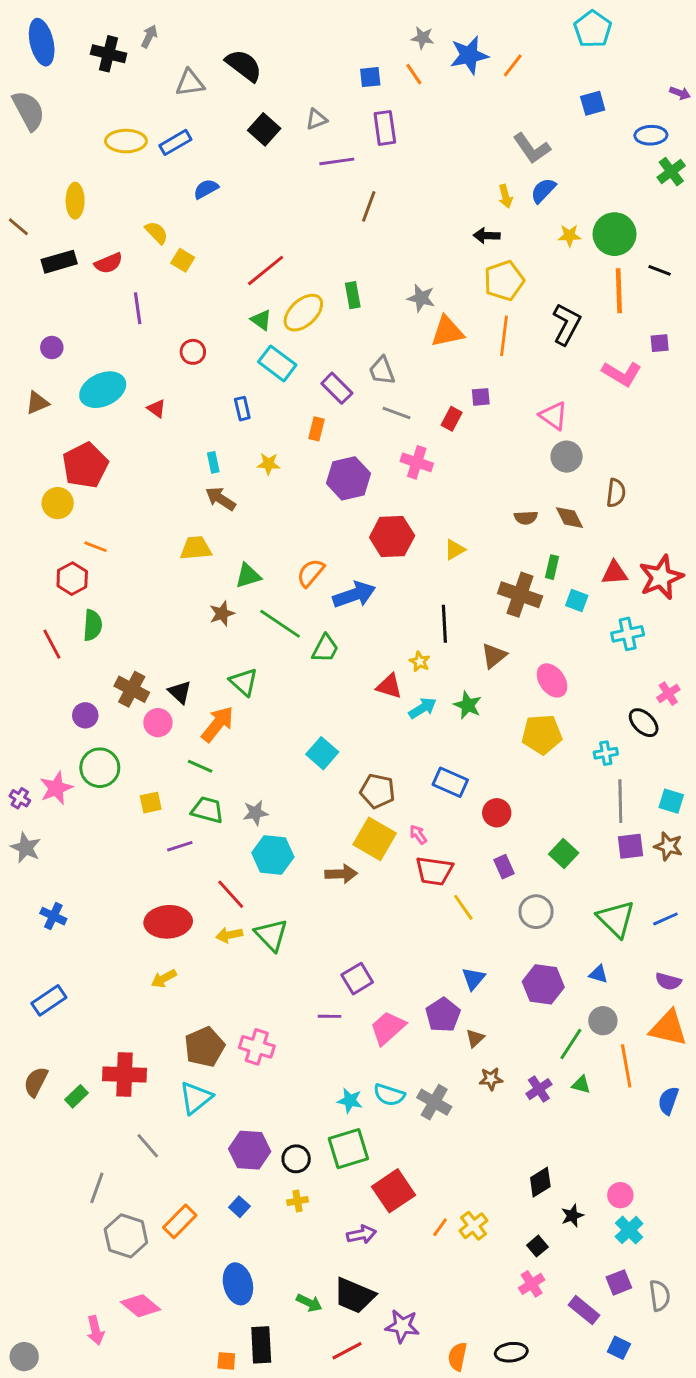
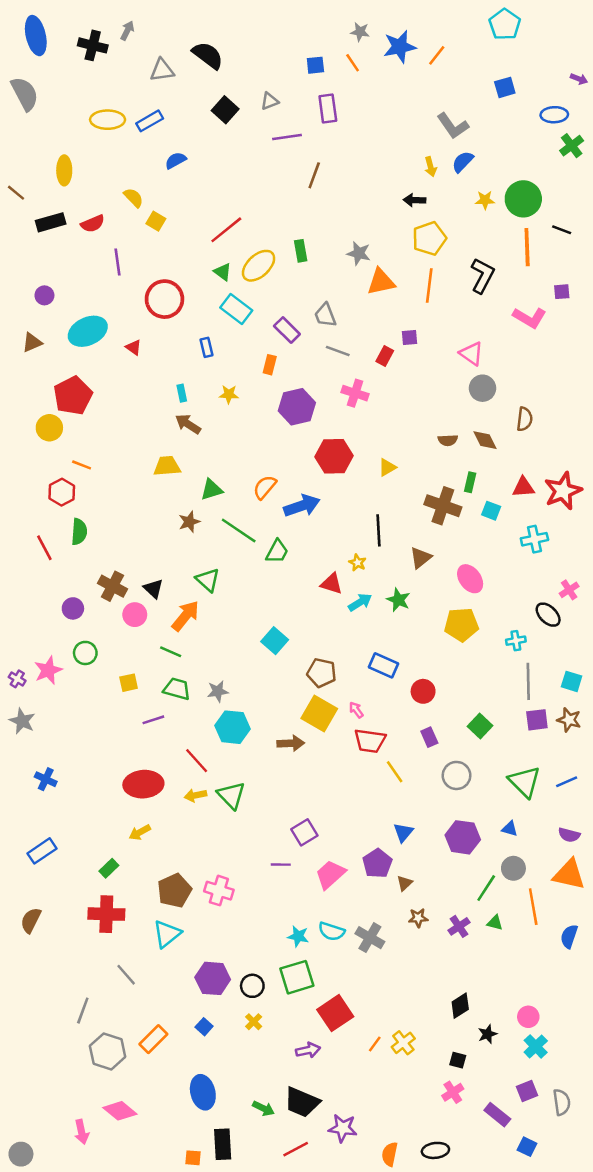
red circle: (193, 352) -> (164, 299), size x1.8
green circle: (100, 768) -> (85, 653), size x0.7
green rectangle: (77, 1096) -> (109, 868), moved
yellow cross: (298, 1201) -> (254, 1022), turned -35
black square: (537, 1246) -> (458, 1060), turned -35

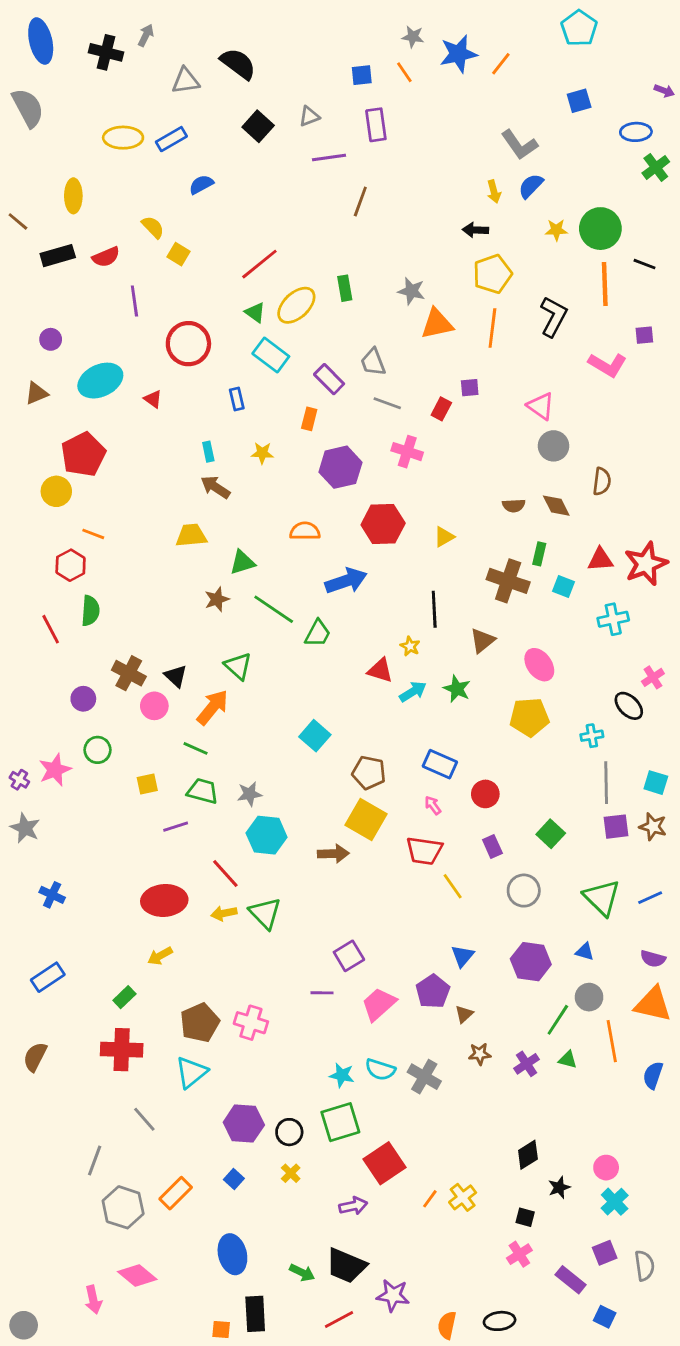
orange semicircle: (265, 487) -> (305, 531), moved, turned 50
pink arrow: (356, 710) -> (433, 805), moved

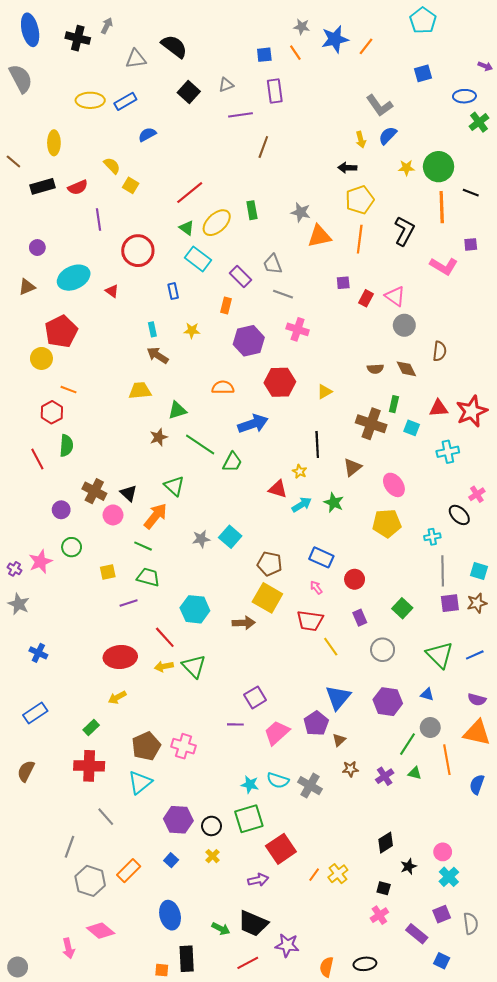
red rectangle: (441, 409) -> (366, 298), moved
gray star: (250, 794) -> (201, 539), moved
brown star: (653, 827) -> (477, 603), turned -30
blue triangle: (463, 956) -> (338, 697), size x1.5

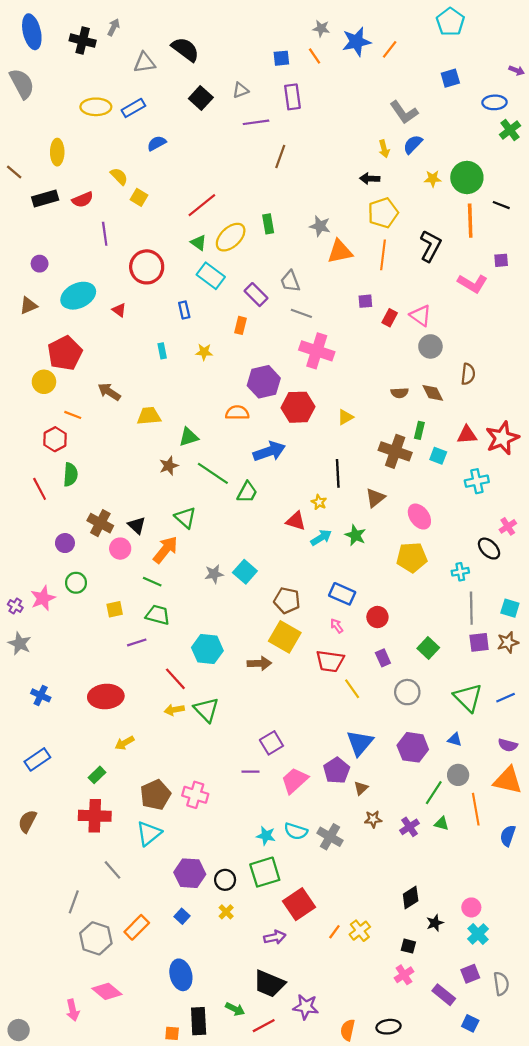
pink cross: (298, 329) -> (317, 351), size x1.4
purple hexagon: (249, 341) -> (264, 382), moved
brown arrow: (158, 355) -> (109, 392), moved
red ellipse: (120, 657) -> (106, 697), moved
green arrow: (221, 929) -> (235, 1009), moved

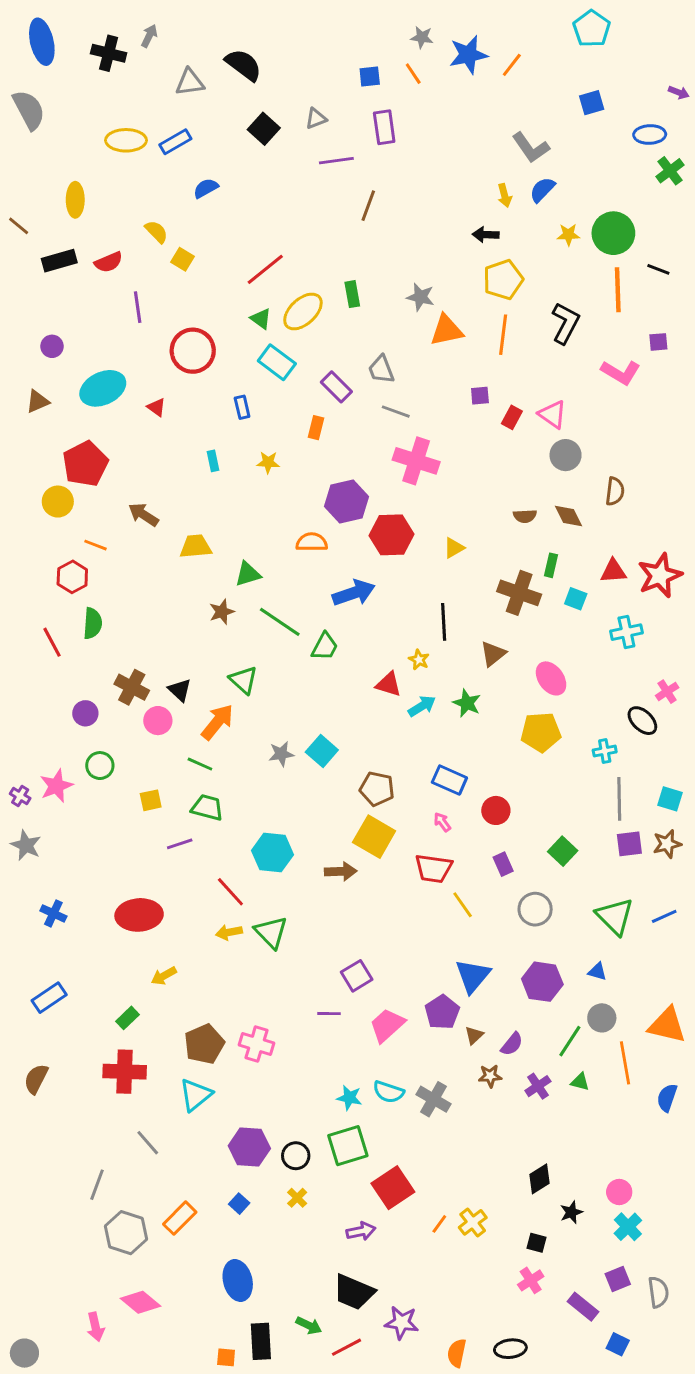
purple semicircle: (508, 745) -> (512, 1044), moved, turned -66

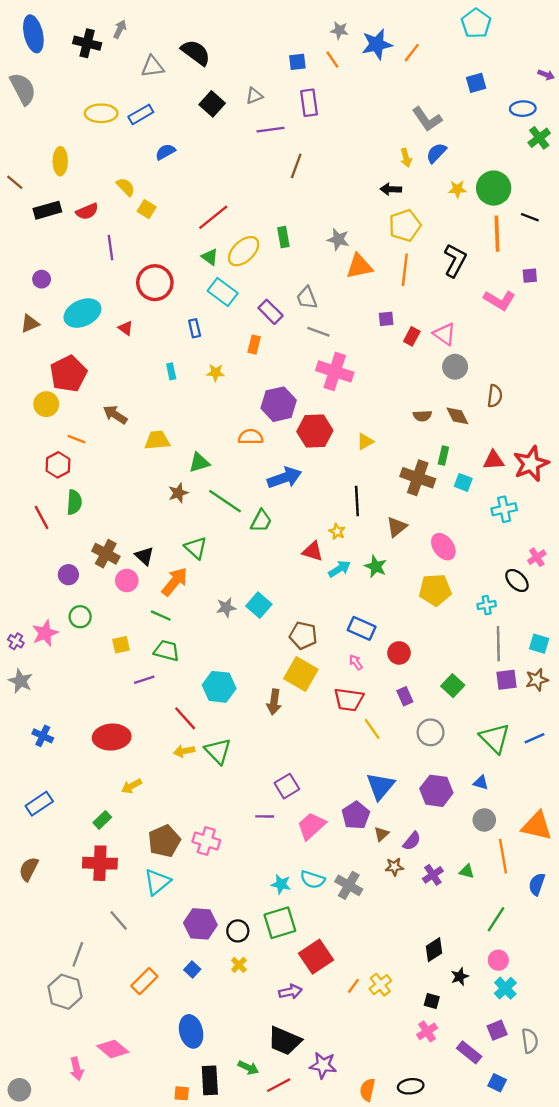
brown arrow: (341, 871) -> (274, 702), turned 100
green line: (570, 1041) -> (496, 919), moved
gray hexagon: (126, 1233) -> (65, 992), moved

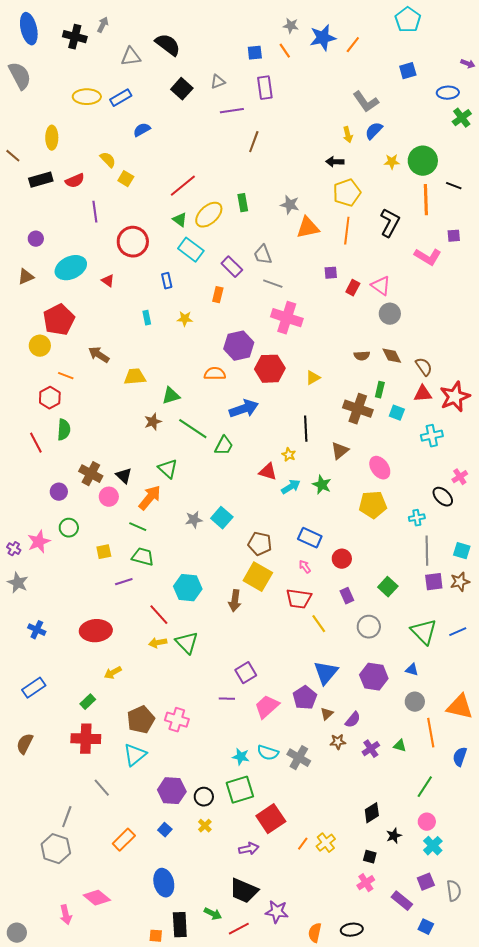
brown semicircle: (495, 396) -> (424, 367), moved, turned -42

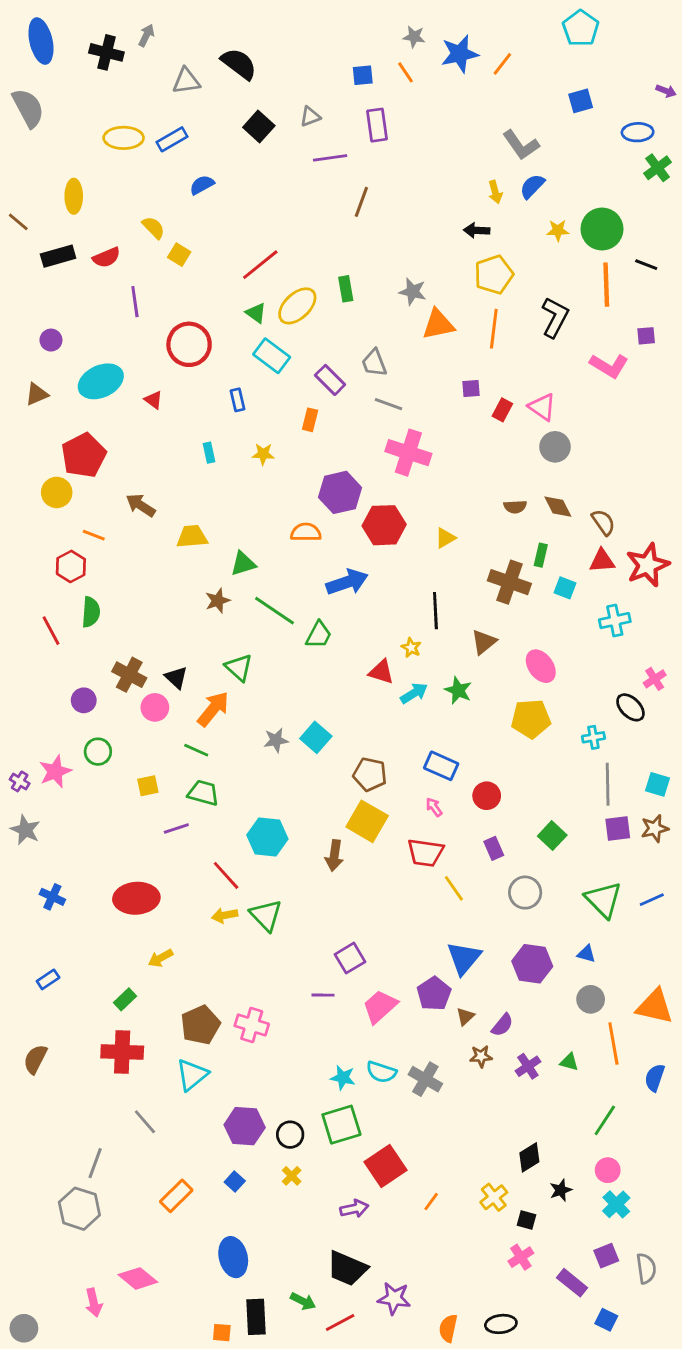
blue rectangle: (34, 688) -> (48, 979), size x0.7
yellow cross: (326, 843) -> (494, 1197), moved

